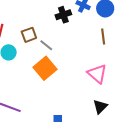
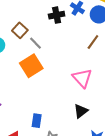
brown square: (29, 35) -> (20, 30), turned -35
brown line: (103, 36) -> (93, 42), turned 35

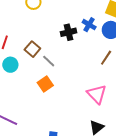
orange square: (31, 66) -> (45, 84), size x0.7

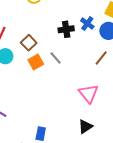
gray line: (49, 61) -> (56, 58), moved
orange square: (45, 84) -> (36, 62), moved

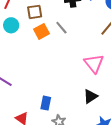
brown square: (29, 43) -> (35, 12), turned 35

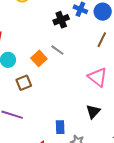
brown square: (35, 12) -> (24, 83), moved
black triangle: (91, 96) -> (93, 112), moved

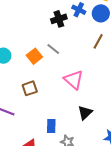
pink triangle: (98, 77) -> (74, 80), moved
brown square: (24, 83) -> (30, 88), moved

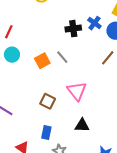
brown square: (30, 88) -> (48, 101), moved, turned 35
black triangle: (85, 113) -> (82, 125), turned 35

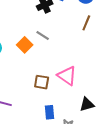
pink triangle: (77, 91) -> (67, 76), moved
black triangle: (82, 125) -> (87, 104), moved

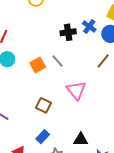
pink triangle: (67, 76) -> (76, 90), moved
blue rectangle: (50, 112) -> (43, 137), turned 32

